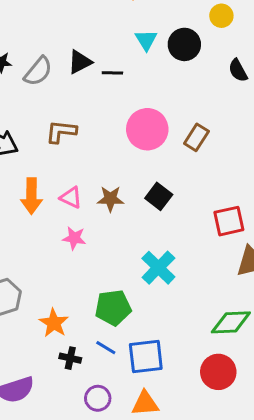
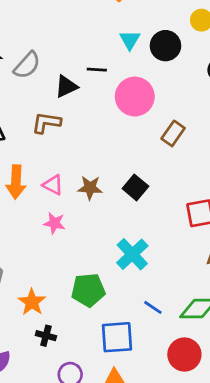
black triangle: (80, 62) -> (66, 86), moved
pink circle: (147, 129) -> (135, 97), moved
blue line: (106, 348) -> (153, 307), moved

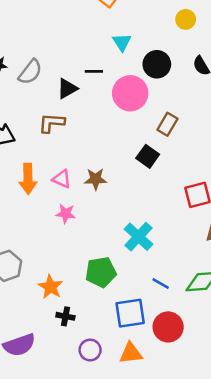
black circle: (165, 46) -> (157, 64), moved
black square: (135, 187) -> (148, 156), moved
red circle: (184, 354) -> (168, 327), moved

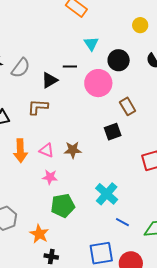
brown rectangle: (167, 124) -> (128, 106), turned -60
black square: (148, 156) -> (113, 132), turned 36
green pentagon: (101, 272) -> (63, 206), moved
blue line: (161, 284) -> (122, 222), moved

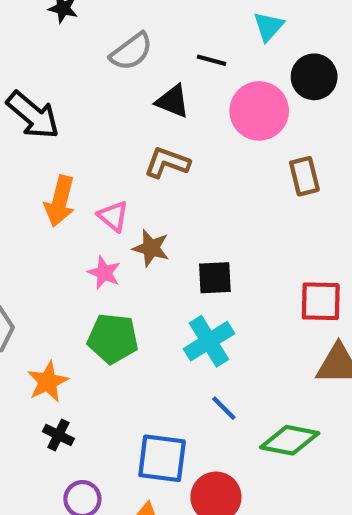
gray semicircle: (21, 68) -> (131, 52), moved
black triangle: (50, 80) -> (173, 101), moved, turned 36
brown L-shape: (38, 107) -> (167, 163), moved
black square: (113, 132) -> (215, 278), moved
brown star: (73, 150) -> (151, 248), moved

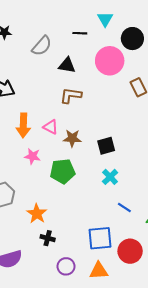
black line: (212, 60) -> (80, 33), moved
pink star: (104, 273) -> (32, 156), moved
green pentagon: (113, 339) -> (63, 171), moved
cyan cross: (209, 341) -> (110, 177), size x0.7

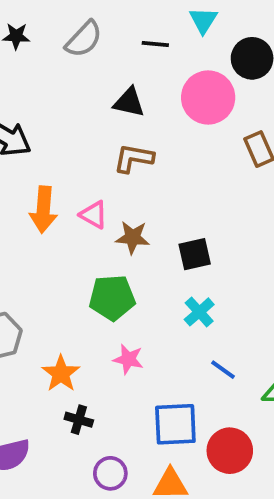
gray semicircle: (42, 46) -> (84, 39), moved
pink star: (32, 156) -> (128, 359), moved

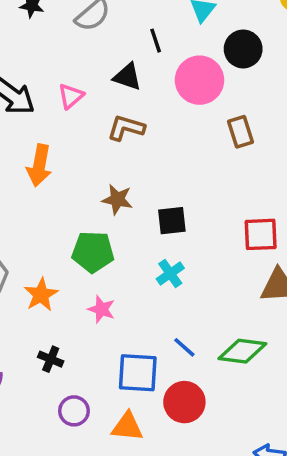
black line: (155, 44) -> (156, 41), moved, turned 60
pink triangle: (94, 215) -> (71, 96), moved, turned 44
blue line: (223, 370) -> (184, 347), moved
orange star: (61, 374) -> (41, 295), moved

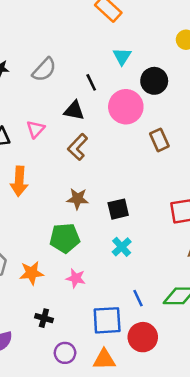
brown L-shape: (126, 128) -> (78, 147), turned -56
orange star: (41, 295) -> (32, 273), turned 30
blue line: (184, 347) -> (138, 298), turned 30

